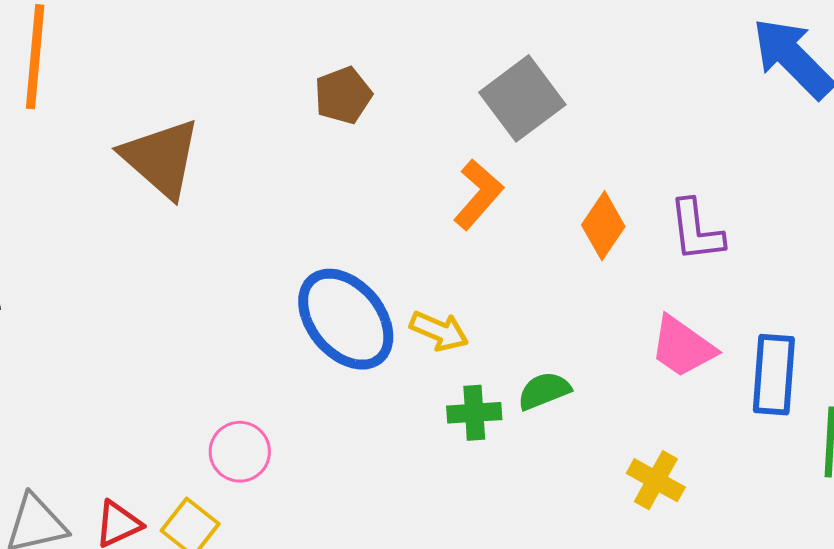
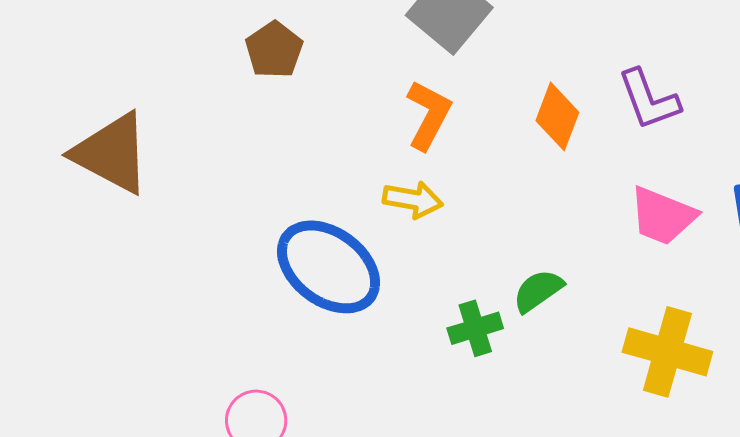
yellow arrow: (439, 331) -> (413, 200), moved
yellow cross: (656, 480) -> (667, 352), size x1.5

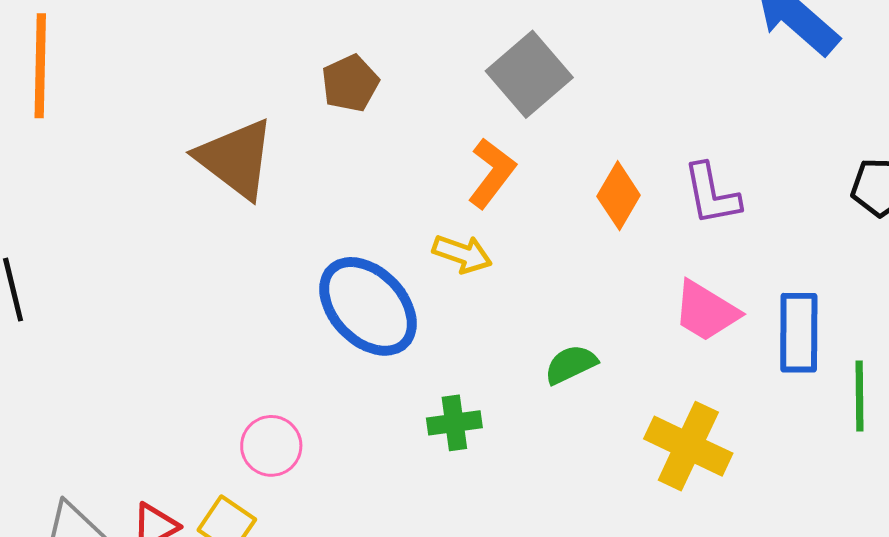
brown triangle: (112, 153) -> (236, 159), moved
green cross: (475, 328) -> (454, 423), moved

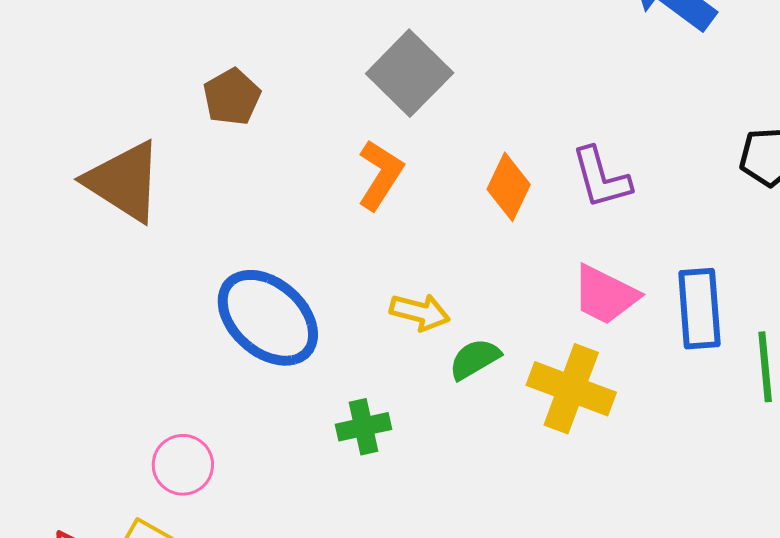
yellow arrow: (462, 254) -> (420, 312), moved
yellow cross: (688, 446) -> (571, 389), moved

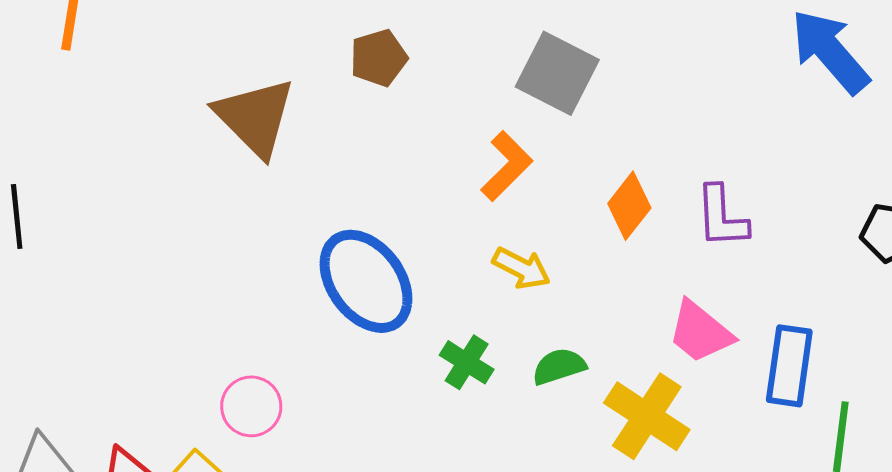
gray square: (410, 73) -> (557, 73), turned -30
yellow arrow: (420, 312) -> (521, 268), moved
green cross: (364, 427) -> (467, 362), moved, turned 32

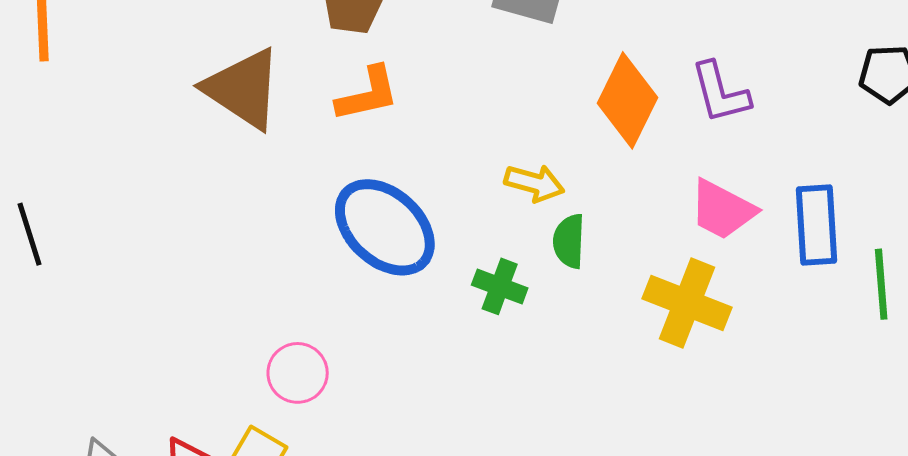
orange L-shape: (507, 166) -> (368, 94), moved, turned 44
orange diamond: (629, 206) -> (628, 100), size x1.4
green semicircle: (559, 366) -> (569, 241), moved, turned -58

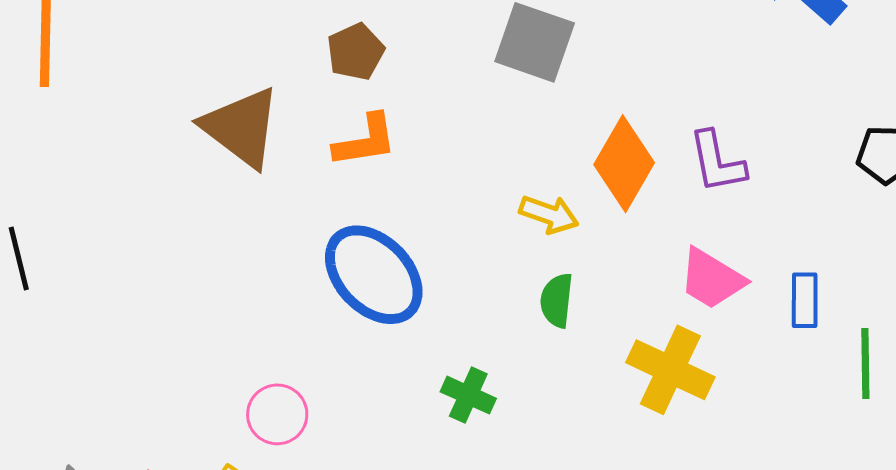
yellow arrow: (534, 183) -> (549, 214), moved
blue rectangle: (816, 225) -> (805, 300), size x0.7
green cross: (500, 286) -> (468, 395), moved

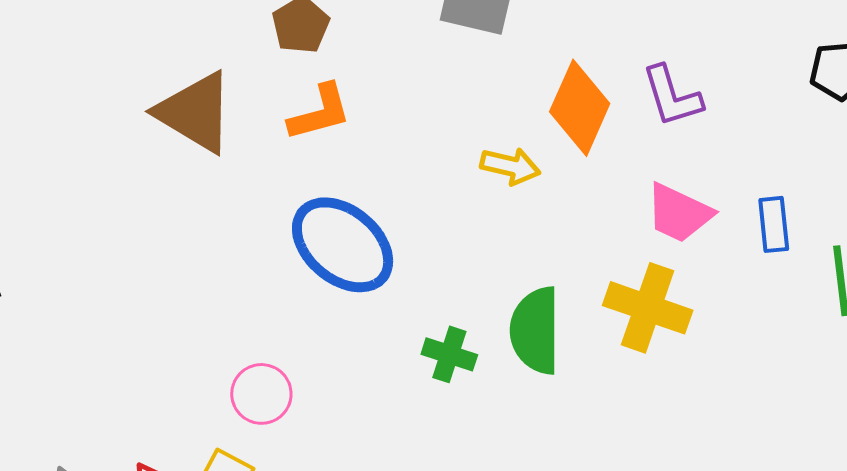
green semicircle: (557, 300) -> (535, 330), moved, size x1.6

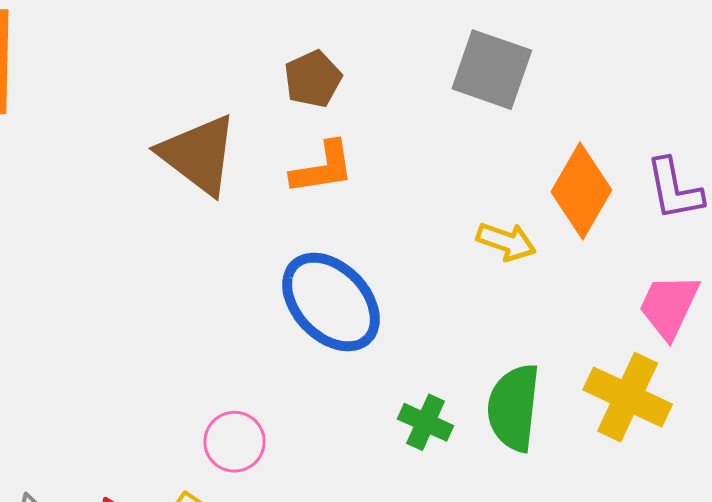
pink trapezoid: (679, 213) -> (669, 306), turned 84

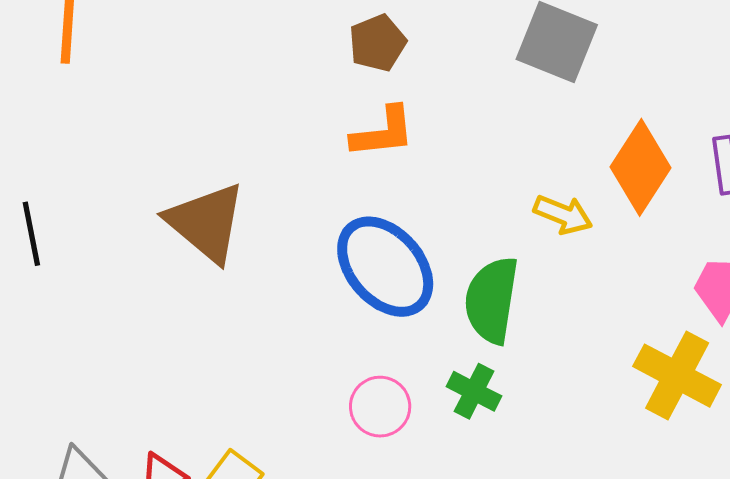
brown triangle: (198, 155) -> (206, 223), moved
green semicircle: (514, 408) -> (492, 300), moved
pink circle: (234, 442) -> (380, 407), moved

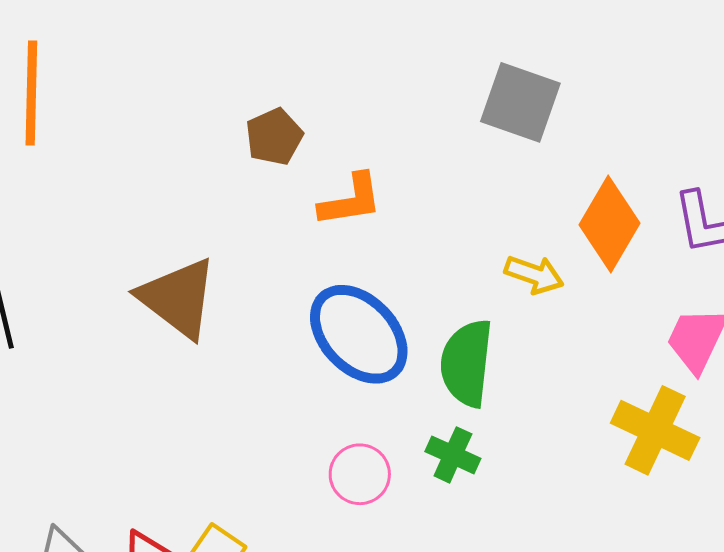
brown pentagon: (377, 43) -> (274, 137), moved

